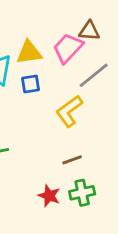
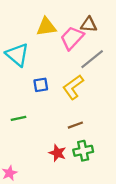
yellow triangle: (29, 52) -> (46, 27), moved
blue square: (31, 84) -> (41, 85), moved

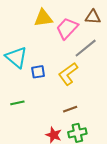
brown triangle: (89, 25) -> (93, 17), moved
cyan triangle: (17, 55) -> (16, 57), moved

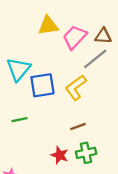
brown triangle: (93, 17) -> (103, 36), moved
cyan triangle: (16, 57) -> (18, 69), turned 30
blue square: (38, 72) -> (42, 85), size x1.6

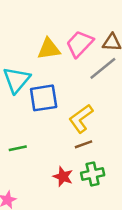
yellow triangle: (48, 26) -> (49, 49), moved
yellow L-shape: (76, 88) -> (81, 119), moved
green line: (20, 120) -> (18, 148), moved

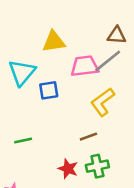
pink trapezoid: (80, 44) -> (85, 66), moved, turned 40
blue square: (44, 98) -> (49, 90), size x0.7
yellow L-shape: (81, 119) -> (103, 102), moved

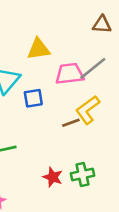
brown triangle: (117, 35) -> (102, 24), moved
brown line: (88, 137) -> (71, 123), moved

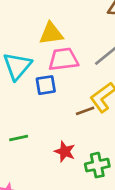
pink trapezoid: (70, 74) -> (63, 59), moved
red star: (53, 177) -> (65, 152), moved

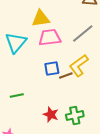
blue square: (46, 85) -> (52, 68), moved
red star: (65, 152) -> (51, 114), moved

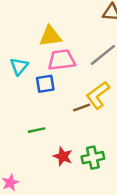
cyan triangle: (16, 42) -> (19, 66), size x0.7
blue square: (52, 68) -> (45, 84), moved
green line: (17, 95) -> (37, 130), moved

